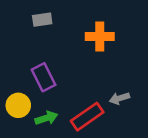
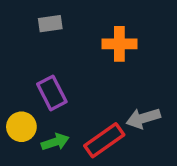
gray arrow: (119, 98) -> (143, 118), size x1.4

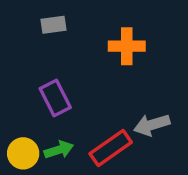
yellow circle: (21, 127) -> (23, 153), moved

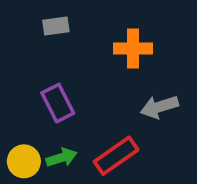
gray arrow: (152, 125) -> (159, 107), moved

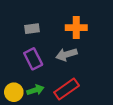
gray rectangle: (56, 26) -> (32, 29), moved
gray arrow: (159, 107) -> (67, 55), moved

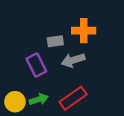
gray rectangle: (32, 29) -> (55, 41), moved

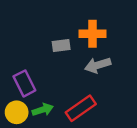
gray arrow: (73, 60) -> (98, 65), moved
purple rectangle: (36, 65) -> (24, 83), moved

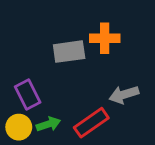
gray rectangle: (61, 45) -> (69, 52), size x1.5
gray arrow: (98, 65) -> (124, 95), moved

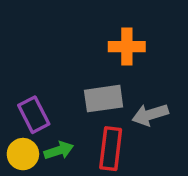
gray rectangle: (69, 52) -> (104, 99), moved
red rectangle: (91, 123) -> (111, 149), turned -48

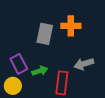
gray rectangle: (104, 99) -> (45, 34), moved, turned -70
green arrow: (59, 150) -> (40, 71), moved

